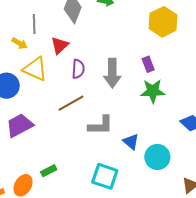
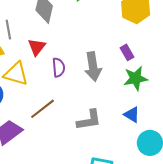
brown line: (71, 103) -> (42, 109), moved
blue triangle: (131, 142) -> (132, 115), moved

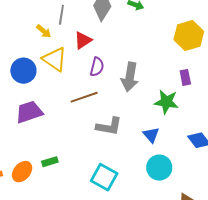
purple rectangle: (127, 52) -> (185, 77), moved
brown line: (42, 109) -> (84, 97), moved

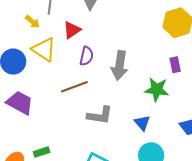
purple trapezoid: (29, 112) -> (20, 103), turned 48

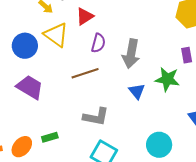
gray L-shape: (100, 115) -> (96, 117), moved
blue triangle: (142, 123) -> (137, 91), moved

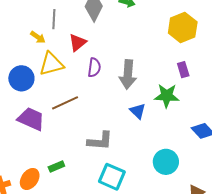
yellow triangle: (56, 35) -> (51, 64), turned -44
brown line: (85, 73) -> (65, 103), moved

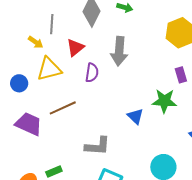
gray arrow: (128, 74) -> (119, 51), moved
blue circle: (21, 78) -> (19, 83), size x0.7

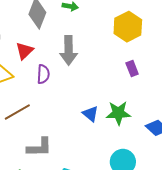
green star: (164, 101) -> (118, 113), moved
gray L-shape: (98, 146) -> (39, 147), moved

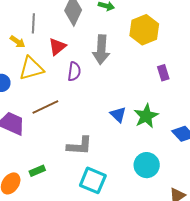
yellow hexagon: (128, 27) -> (144, 30), moved
green star: (118, 113) -> (146, 116), turned -30
gray L-shape: (39, 147) -> (80, 146), moved

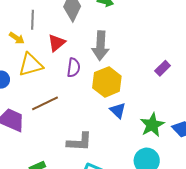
yellow hexagon: (144, 30) -> (107, 82), moved
purple rectangle: (163, 73) -> (163, 68), turned 63
green star: (146, 116) -> (152, 125), moved

